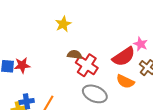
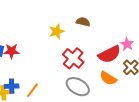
yellow star: (63, 24) -> (57, 31), moved
brown semicircle: (75, 55) -> (83, 22), moved

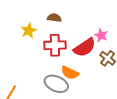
red cross: (73, 58) -> (55, 45), moved, turned -35
orange semicircle: (108, 78) -> (70, 73), moved

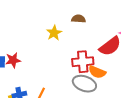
red cross: (55, 45) -> (83, 62), moved

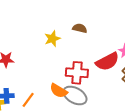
orange semicircle: (97, 72) -> (59, 91), moved

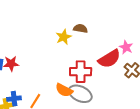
yellow star: (52, 39) -> (64, 37), moved

